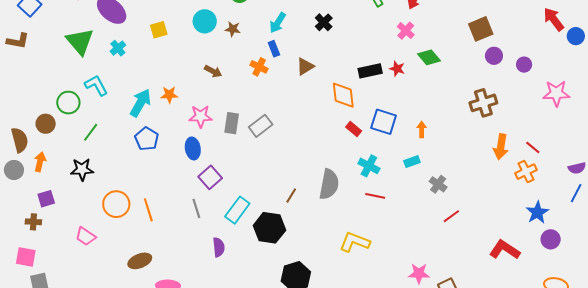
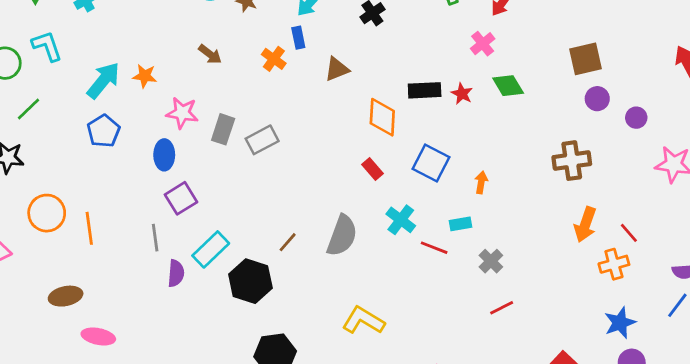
red rectangle: (354, 129) -> (372, 169), moved
red line: (375, 196) -> (434, 248), moved
purple semicircle: (219, 247) -> (176, 273), moved

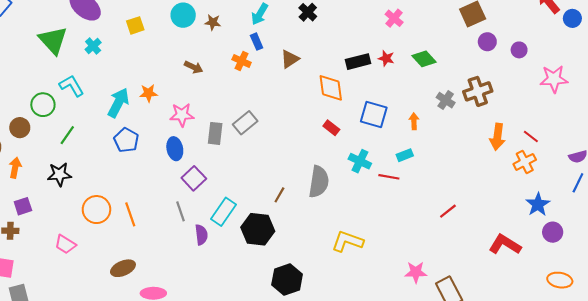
green diamond: (508, 86) -> (424, 59), moved
gray rectangle: (223, 129) -> (215, 133), moved
gray cross: (491, 261) -> (446, 100), moved

